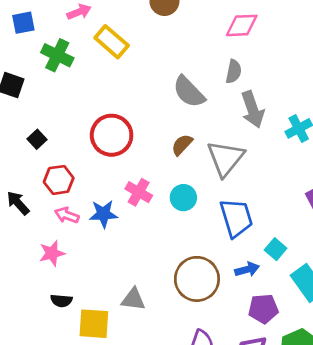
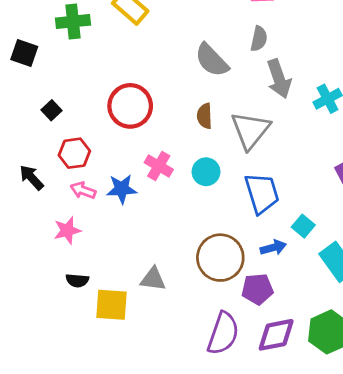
green cross: (57, 55) -> (73, 22), turned -32
brown semicircle: (182, 145) -> (205, 116), turned -45
purple pentagon: (263, 309) -> (258, 289), moved

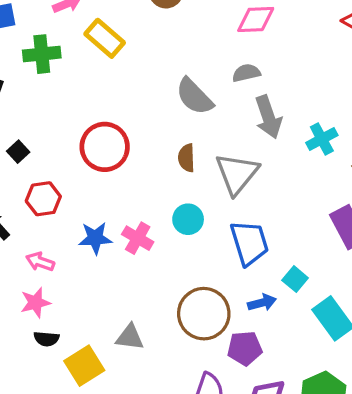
gray semicircle: (259, 39) -> (246, 73), turned -115
pink cross: (159, 166) -> (138, 238), moved
pink arrow: (83, 190) -> (40, 262), moved
pink star: (67, 230) -> (35, 303), moved
yellow square: (112, 305) -> (84, 366), turned -36

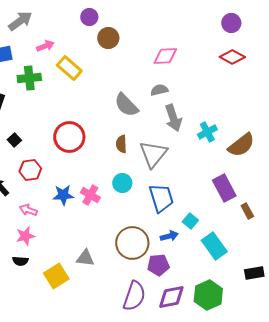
black semicircle: (46, 339) -> (20, 261), moved

